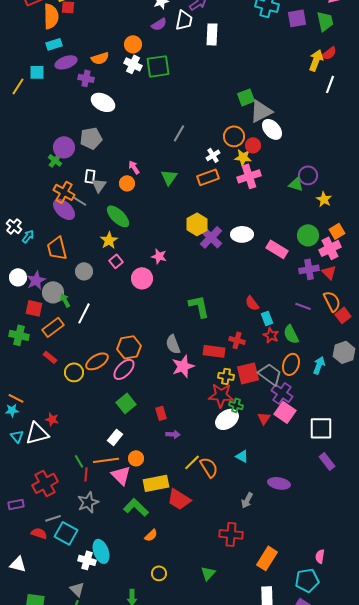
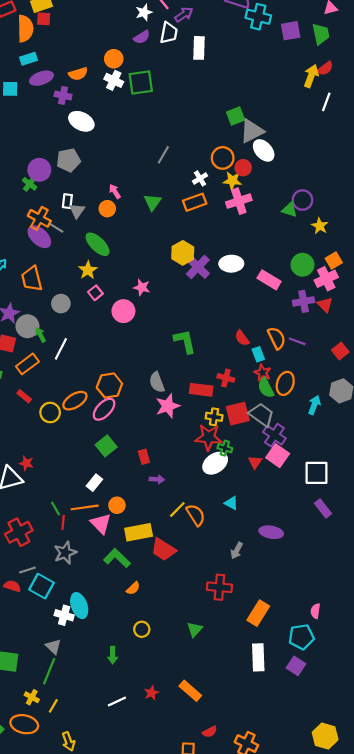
orange semicircle: (332, 301) -> (277, 338), moved
green semicircle: (291, 334) -> (266, 388), moved
orange ellipse: (291, 364) -> (285, 383), moved

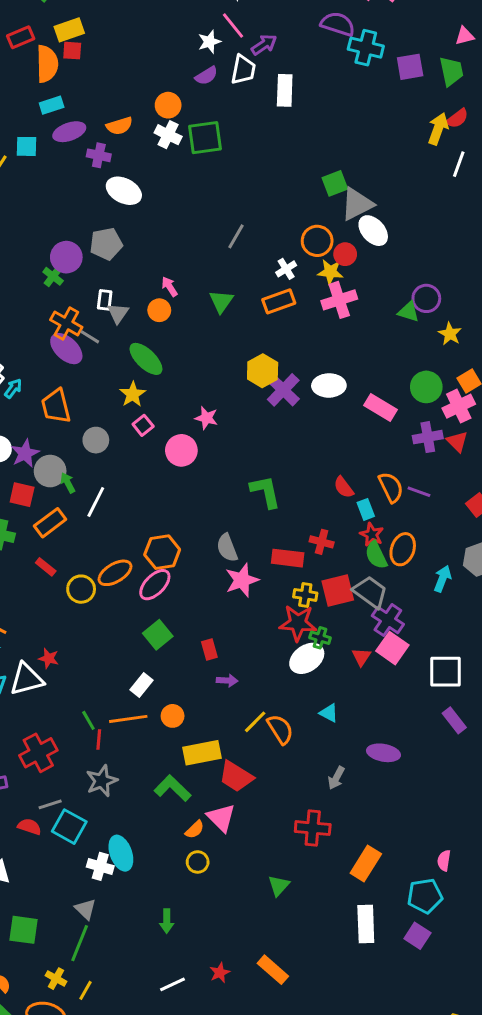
pink triangle: (101, 524) -> (221, 818), moved
yellow circle: (142, 629) -> (198, 862), moved

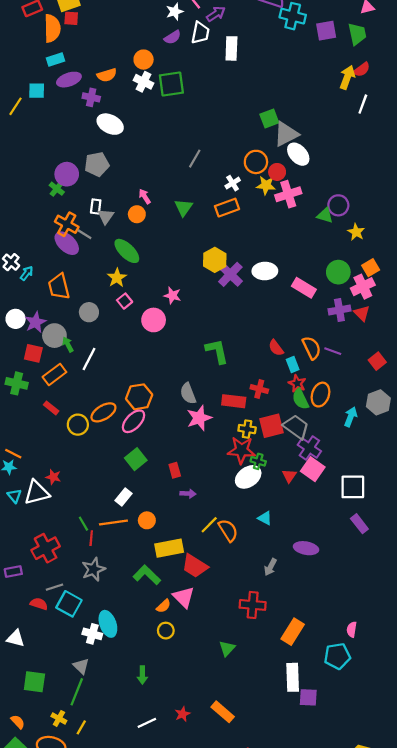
pink cross: (339, 300) -> (288, 194), moved
purple square: (417, 936) -> (308, 697), moved, turned -30

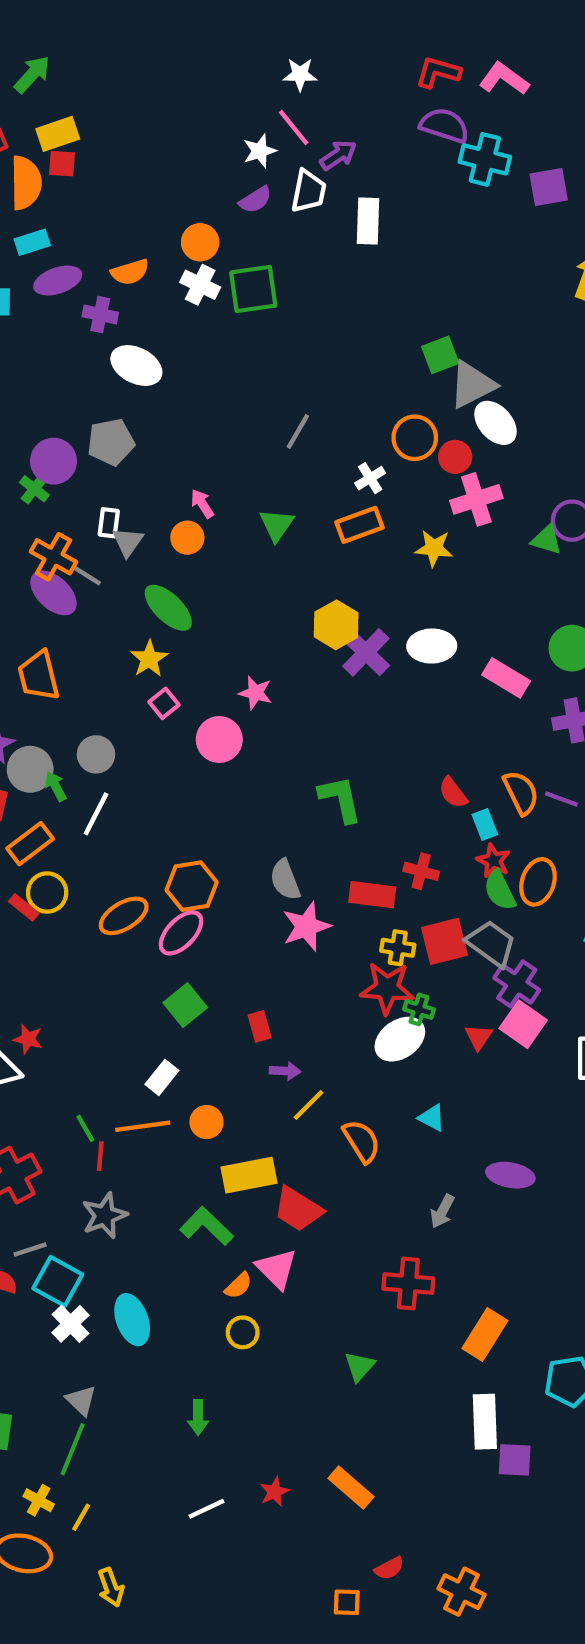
yellow star: (266, 185) -> (434, 548), moved
gray circle: (89, 312) -> (96, 754), moved
yellow circle: (78, 425) -> (47, 893), moved
yellow line: (209, 525) -> (309, 1105), moved
white cross: (92, 634) -> (71, 1324), moved, turned 30

